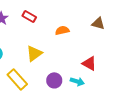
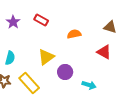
red triangle: (89, 63) -> (104, 52), moved
purple circle: (54, 80) -> (65, 72), moved

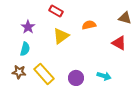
purple star: (13, 22) -> (28, 27), moved
yellow triangle: (46, 57) -> (61, 36), moved
purple circle: (65, 72) -> (76, 78), moved

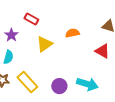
red rectangle: (56, 11) -> (31, 19), moved
cyan arrow: (104, 76) -> (87, 84), size x1.5

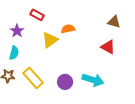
orange semicircle: (72, 33) -> (68, 29), moved

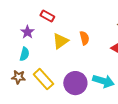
orange semicircle: (68, 29) -> (84, 38), moved, turned 88
purple circle: (65, 82) -> (75, 83), size x1.5

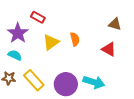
purple star: (27, 32) -> (18, 33), size x1.5
cyan semicircle: (24, 54) -> (15, 55), turned -80

